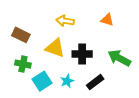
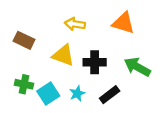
orange triangle: (107, 20) -> (123, 23), size x1.5
green cross: (23, 64) -> (24, 84), moved

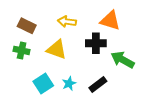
brown rectangle: (24, 40) -> (27, 26), moved
black cross: (95, 62) -> (96, 43), moved
green cross: (24, 84) -> (22, 50), moved

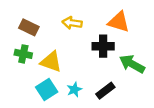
yellow triangle: (57, 49) -> (51, 62), moved

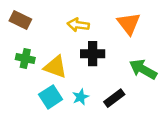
orange triangle: (119, 22) -> (129, 24), turned 35
brown rectangle: (29, 27) -> (20, 20), moved
black cross: (103, 46) -> (93, 54), moved

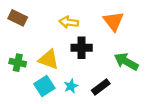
green cross: (25, 58) -> (18, 63), moved

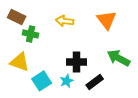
black cross: (82, 48) -> (77, 62), moved
yellow triangle: (49, 59) -> (20, 62), moved
green cross: (18, 63) -> (31, 34), moved

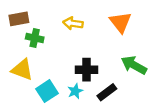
brown rectangle: (17, 17) -> (19, 19), turned -36

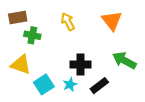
yellow arrow: (73, 23) -> (68, 22), turned 54

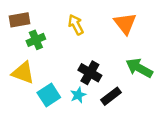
green cross: (32, 35) -> (36, 40), turned -35
black cross: (80, 65) -> (90, 73), turned 30

